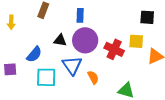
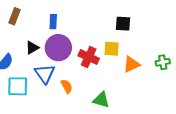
black triangle: (60, 40) -> (32, 48), turned -40

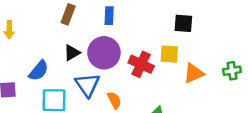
brown rectangle: (15, 16) -> (68, 14), moved
blue rectangle: (53, 22) -> (109, 16), moved

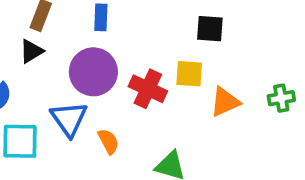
black triangle: (72, 53) -> (31, 51), moved

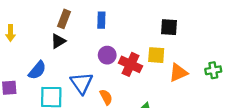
purple circle: (93, 72) -> (107, 55), moved, size x0.6

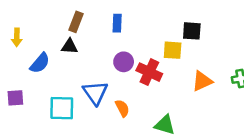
black triangle: (58, 41) -> (70, 46), turned 35
yellow square: (156, 55) -> (173, 50), moved
blue semicircle: (37, 70) -> (40, 63), moved

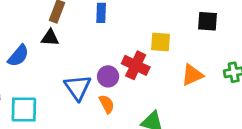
black square: (192, 31) -> (207, 21), moved
purple circle: (124, 62) -> (108, 76), moved
cyan square: (62, 108) -> (24, 110), moved

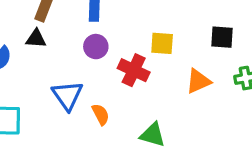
black square: (207, 21) -> (222, 37), moved
purple circle: (108, 76) -> (96, 47), moved

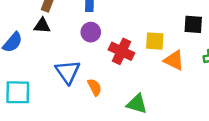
yellow square: (162, 43) -> (155, 41), moved
orange triangle: (198, 81) -> (174, 60), turned 50

